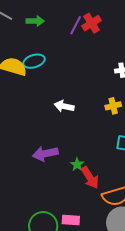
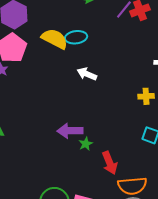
white arrow: (64, 106) -> (87, 74), moved
green star: (77, 164) -> (86, 144), moved

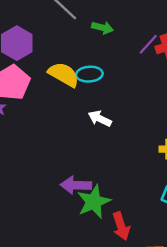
green star: (86, 144) -> (94, 202), size x2.0

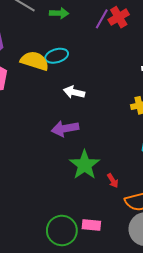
purple arrow: (76, 185) -> (65, 129), moved
red arrow: (121, 226) -> (113, 181), size x0.6

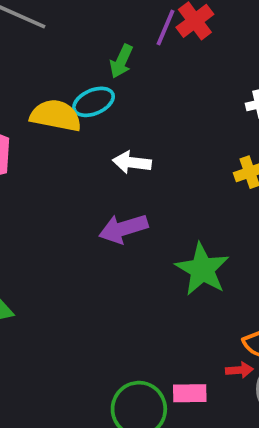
green arrow: (59, 13) -> (121, 61), moved, turned 120
green star: (85, 165) -> (202, 269), moved
red arrow: (113, 181) -> (239, 370), moved, turned -56

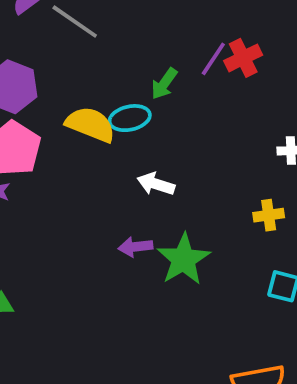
purple arrow: (123, 229) -> (135, 247), size x0.7
green star: (202, 269) -> (184, 259), moved

